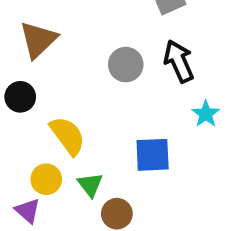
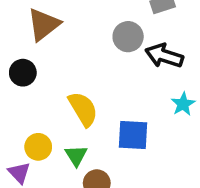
black arrow: (179, 61) -> (164, 56), turned -54
gray circle: (126, 65) -> (128, 37), moved
yellow semicircle: (68, 136) -> (83, 109), moved

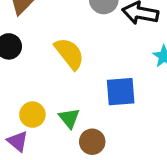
yellow semicircle: (83, 109) -> (69, 54), moved

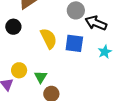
blue square: (121, 92) -> (74, 43), moved

